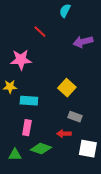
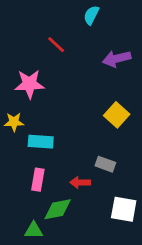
yellow square: (67, 88) -> (117, 115), moved
red arrow: (64, 134) -> (80, 182), moved
green diamond: (41, 149) -> (58, 209), turned -30
green triangle: (15, 155) -> (34, 230), moved

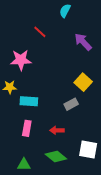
purple arrow: (117, 59) -> (83, 42), turned 60
gray rectangle: (105, 164) -> (71, 104), moved, turned -48
green diamond: (58, 209) -> (56, 156), moved, turned 50

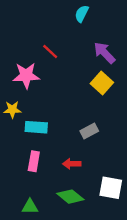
red line: (40, 32) -> (50, 51), moved
yellow square: (83, 82) -> (102, 83), moved

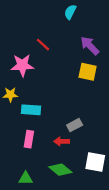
yellow square: (102, 83) -> (88, 72), turned -30
gray rectangle: (89, 131) -> (75, 125), moved

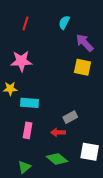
cyan semicircle: (70, 12) -> (64, 22), moved
red line: (43, 45) -> (25, 23), moved, turned 64
green triangle: (26, 178) -> (24, 167), turned -40

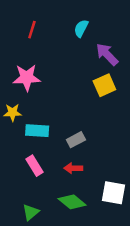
yellow square: (83, 67) -> (104, 85), turned -36
gray rectangle: (70, 117) -> (76, 140), moved
pink rectangle: (28, 130) -> (34, 166), turned -42

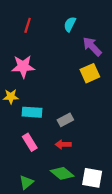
white square: (113, 193) -> (92, 178), moved

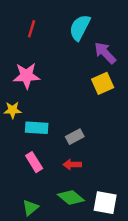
cyan semicircle: (70, 24) -> (80, 28), size x1.5

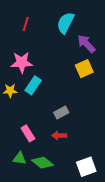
cyan rectangle: (37, 128) -> (33, 85), moved, turned -60
green diamond: (71, 198) -> (43, 163), moved
white square: (105, 203) -> (86, 167), turned -30
green triangle: (30, 208) -> (20, 158), moved, turned 48

